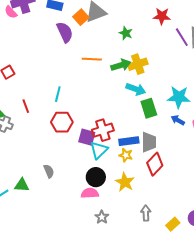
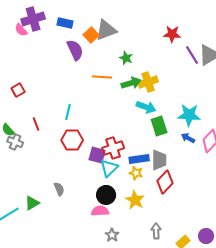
green star: (126, 33) -> (126, 58), moved
green triangle: (22, 185) -> (32, 203), turned -35

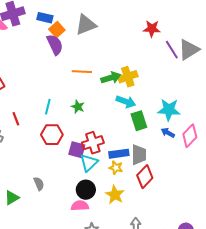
orange square: (91, 35) -> (57, 30), moved
green star: (126, 58) -> (78, 107), moved

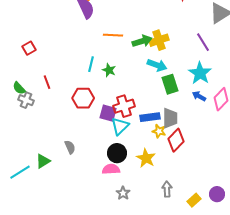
purple line: (172, 50) -> (203, 42), moved
cyan line: (48, 107) -> (91, 64), moved
cyan star: (169, 110) -> (200, 73), turned 30
yellow star: (116, 168) -> (159, 131), moved

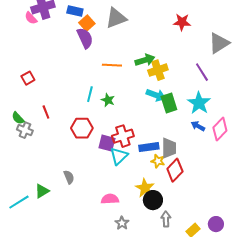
green arrow: (142, 41) -> (145, 60), moved
green rectangle: (170, 84) -> (169, 103), moved
black circle: (117, 153) -> (153, 200), moved

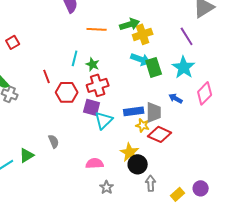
red line: (46, 112) -> (47, 76), moved
blue arrow: (198, 126) -> (176, 98), moved
red cross: (123, 136) -> (98, 85), moved
red diamond: (175, 170) -> (160, 134), turned 70

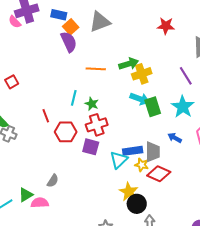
cyan triangle: (104, 120) -> (119, 160), moved
gray semicircle: (54, 141) -> (53, 181), turned 56
pink semicircle: (95, 163) -> (40, 203), moved

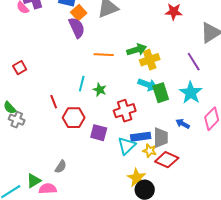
red cross: (97, 125) -> (125, 111), moved

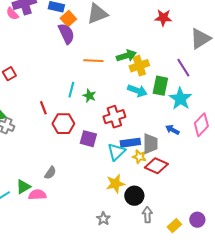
green rectangle: (161, 93) -> (160, 86), moved, turned 30
yellow star: (137, 178) -> (115, 184), moved, turned 30

